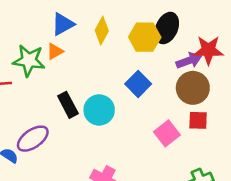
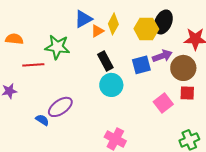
orange triangle: (55, 51) -> (97, 31), moved
purple arrow: (189, 61) -> (162, 56), moved
blue square: (138, 84) -> (141, 65), turned 30
black rectangle: (68, 105) -> (105, 61), moved

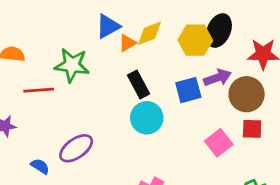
yellow diamond: (113, 24) -> (150, 33), turned 40
blue semicircle: (42, 120) -> (40, 166), moved

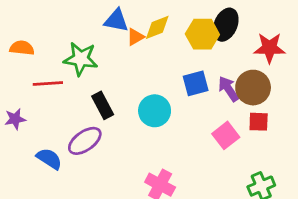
blue triangle: (108, 26) -> (116, 21), turned 40
purple arrow: (217, 78) -> (228, 89), moved, turned -104
black rectangle: (138, 85) -> (103, 105), moved
blue semicircle: (40, 166) -> (49, 159), size x1.4

